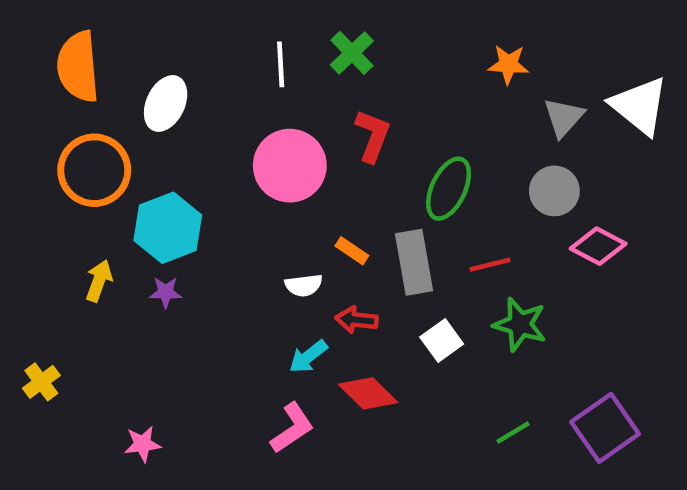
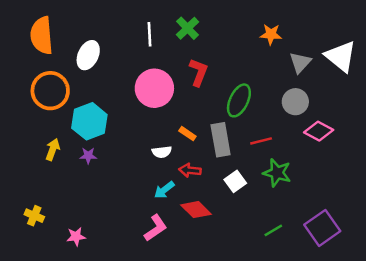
yellow cross: (41, 382) -> (34, 216), moved, turned -30

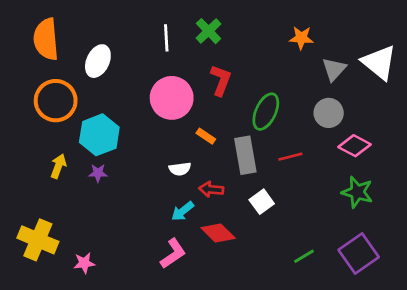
orange rectangle: (187, 134) -> (206, 136), moved
green star: (277, 173) -> (357, 192), moved
yellow cross: (34, 216) -> (38, 240), size x1.8

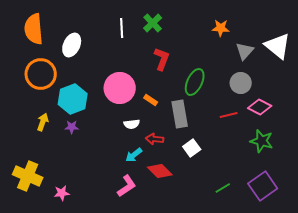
pink circle: (172, 98) -> (120, 88), moved
red line: (290, 157) -> (229, 115), moved

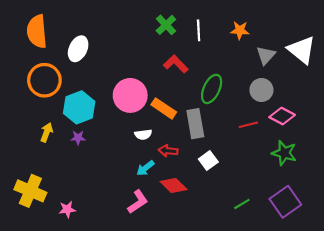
white line: (122, 28) -> (199, 30), moved
red L-shape: (162, 59) -> (176, 64), turned -65
orange rectangle: (151, 100) -> (164, 108), size x1.6

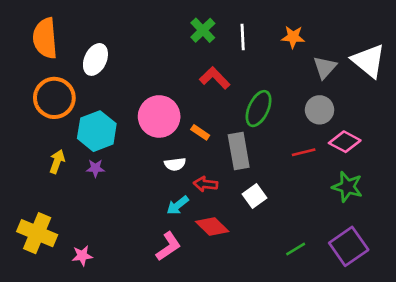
orange rectangle: (164, 108) -> (200, 132), size x0.6

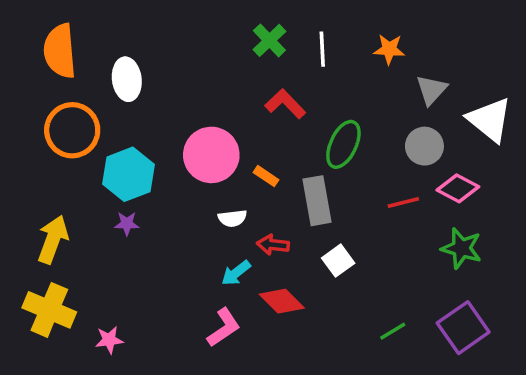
white ellipse: (95, 59) -> (127, 79), turned -32
white triangle: (369, 61) -> (490, 120), moved
yellow arrow: (57, 162) -> (53, 239), moved, size x1.5

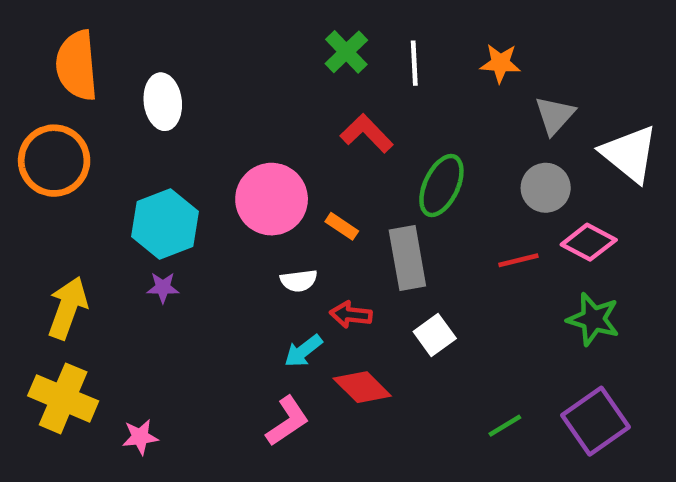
orange circle: (72, 130) -> (54, 161), moved

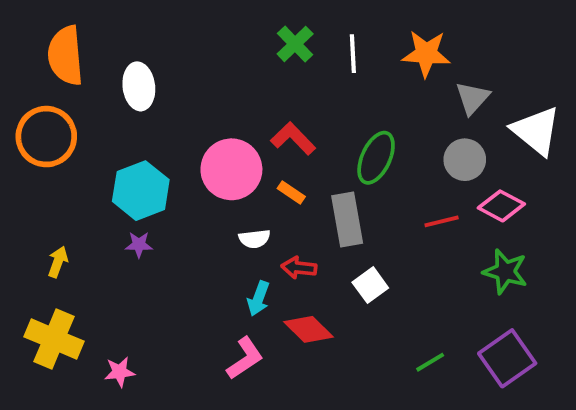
orange star: (500, 63) -> (426, 54), size x1.4
red L-shape: (367, 133) -> (293, 138), moved
yellow arrow: (68, 308) -> (58, 262), size x0.6
cyan arrow: (303, 351) -> (258, 299), turned -32

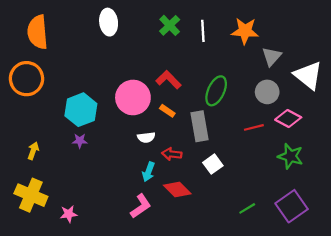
white ellipse: (139, 86) -> (109, 22), moved

